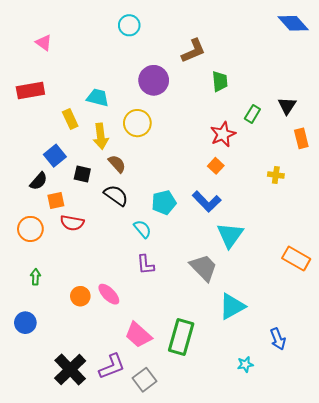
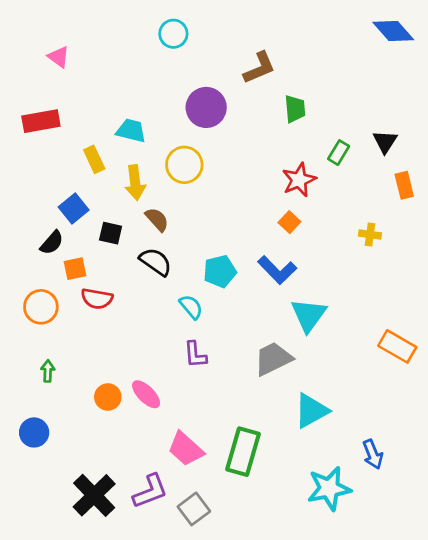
gray trapezoid: (204, 268) -> (273, 359), turned -72
cyan star: (245, 364) -> (329, 488), size x2.0

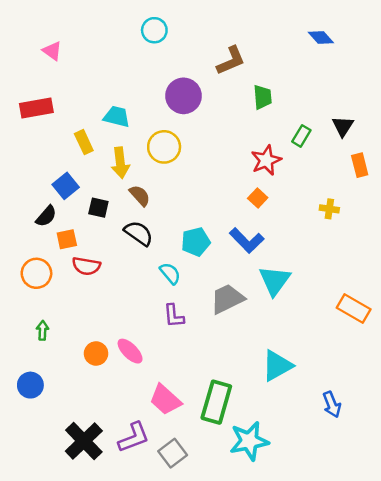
blue diamond: (393, 31) -> (321, 38), moved, size x0.7
gray trapezoid: (273, 359) -> (227, 299), moved
cyan star: (329, 488) -> (249, 441), moved

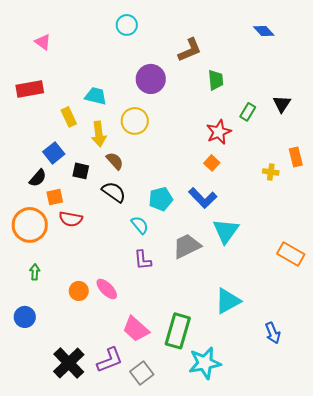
orange rectangle: (360, 165) -> (296, 157), moved
orange circle: (36, 273) -> (30, 225), size x1.4

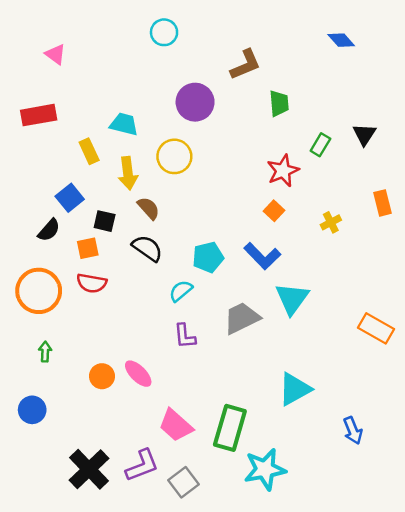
yellow cross: (271, 172) -> (331, 222), moved, turned -35
orange square: (55, 197) -> (88, 248), moved
cyan semicircle: (140, 225) -> (181, 291), turned -90

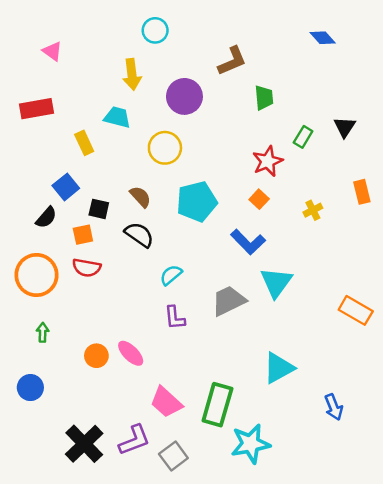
yellow arrow: (128, 173) -> (132, 74), moved
cyan pentagon: (208, 257) -> (197, 202), moved, size x1.4

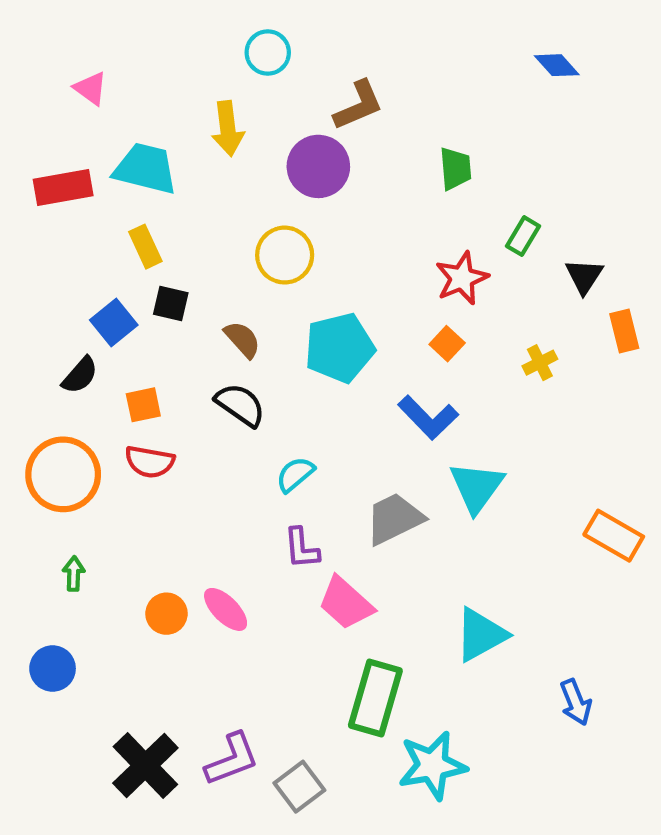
brown L-shape: (232, 61) -> (358, 105), moved
cyan trapezoid: (117, 117) -> (145, 169), moved, size x1.4
black triangle: (345, 127) -> (584, 276), moved
black square: (99, 209) -> (171, 304), moved
pink trapezoid: (166, 402) -> (346, 603), moved

